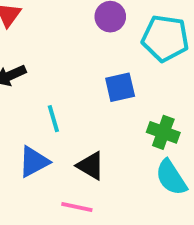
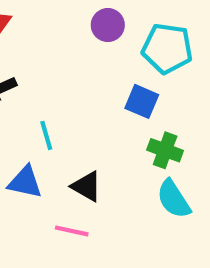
blue square: (120, 87) -> (142, 101), moved, turned 36
blue triangle: (34, 162) -> (25, 182), turned 40

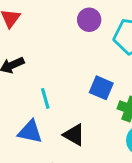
blue square: (142, 101) -> (101, 88), moved

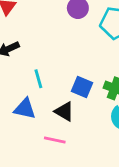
blue square: (101, 88) -> (82, 87), moved

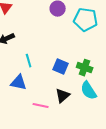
black triangle: (64, 111) -> (63, 96), moved, turned 49

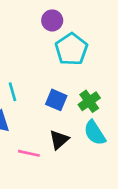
cyan pentagon: (86, 20) -> (71, 49), moved, turned 30
green cross: (85, 68) -> (89, 101), turned 35

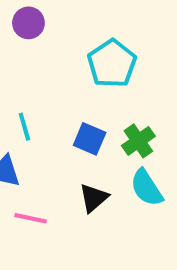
purple circle: (52, 20) -> (28, 23), moved
pink line: (29, 153) -> (31, 218), moved

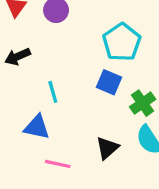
blue square: (90, 139) -> (109, 82), moved

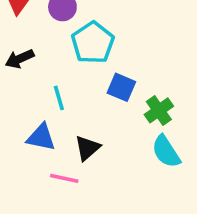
cyan pentagon: (122, 42) -> (93, 43), moved
black triangle: (107, 148) -> (87, 148), moved

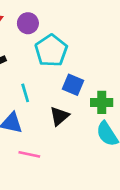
green cross: (159, 110) -> (102, 102), turned 35
black triangle: (87, 148) -> (59, 116), moved

